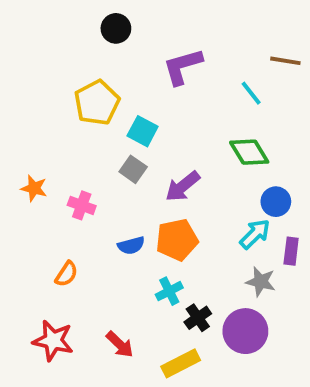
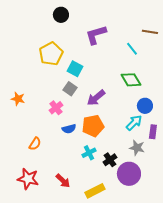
pink cross: (82, 205) -> (56, 108), moved, turned 32
black cross: (198, 318) -> (110, 160), moved

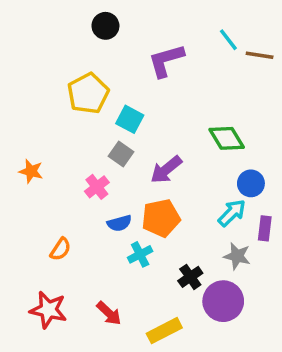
cyan line: (132, 49) -> (228, 40), moved
cyan cross: (89, 153) -> (140, 254), moved

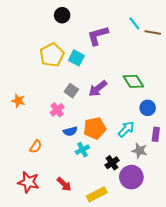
cyan square: (130, 119) -> (76, 58), moved
purple arrow: (166, 170) -> (98, 89), moved
cyan arrow: (232, 213) -> (126, 129), moved

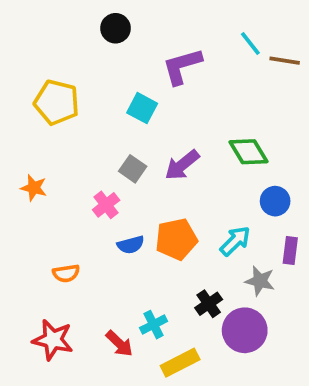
yellow pentagon: (52, 55) -> (57, 102), moved, turned -30
orange semicircle: (36, 147) -> (66, 273), turned 48
cyan cross: (82, 150) -> (154, 325), moved

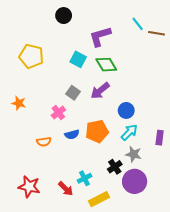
green diamond: (248, 152) -> (106, 65), moved
blue circle: (275, 201) -> (126, 110), moved
orange semicircle: (66, 273) -> (44, 142), moved
gray star: (260, 281) -> (133, 154), moved

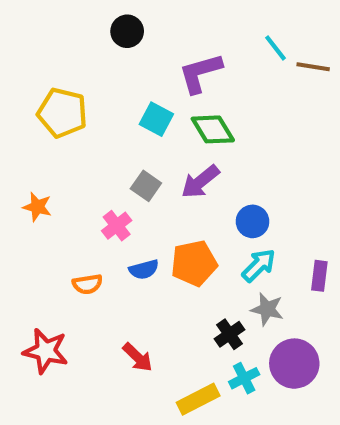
cyan cross: (84, 178) -> (244, 378), moved
purple circle: (135, 181) -> (294, 364), moved
red star: (29, 187) -> (46, 351), moved
red arrow: (66, 189) -> (138, 357), moved

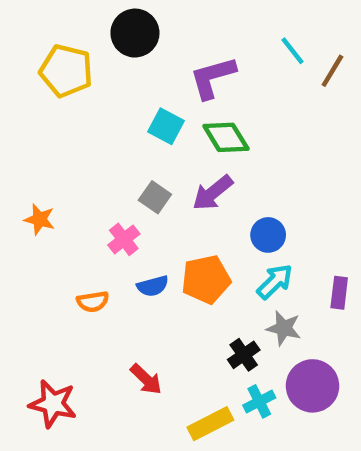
black circle: (127, 31) -> (135, 33), size x1.4
brown line: (313, 67) -> (332, 71), turned -68
yellow pentagon: (62, 113) -> (66, 71), moved
red star: (46, 351) -> (53, 404), moved

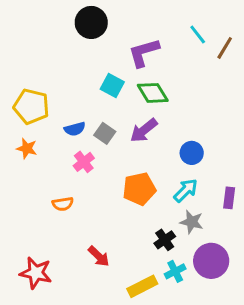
yellow pentagon: (66, 71) -> (31, 106), moved
blue circle: (268, 235) -> (192, 153), moved
blue semicircle: (153, 286) -> (75, 129), moved

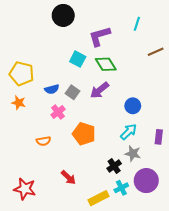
cyan line: (198, 34) -> (137, 24), turned 56
brown line: (225, 48) -> (156, 52), moved, turned 35
orange pentagon: (139, 189) -> (84, 134), moved, turned 30

